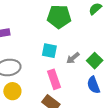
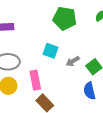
pink rectangle: (54, 79) -> (35, 80), moved

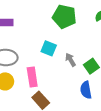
gray arrow: (73, 61) -> (71, 60), turned 88

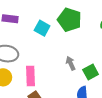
cyan square: (49, 48) -> (42, 28), moved

